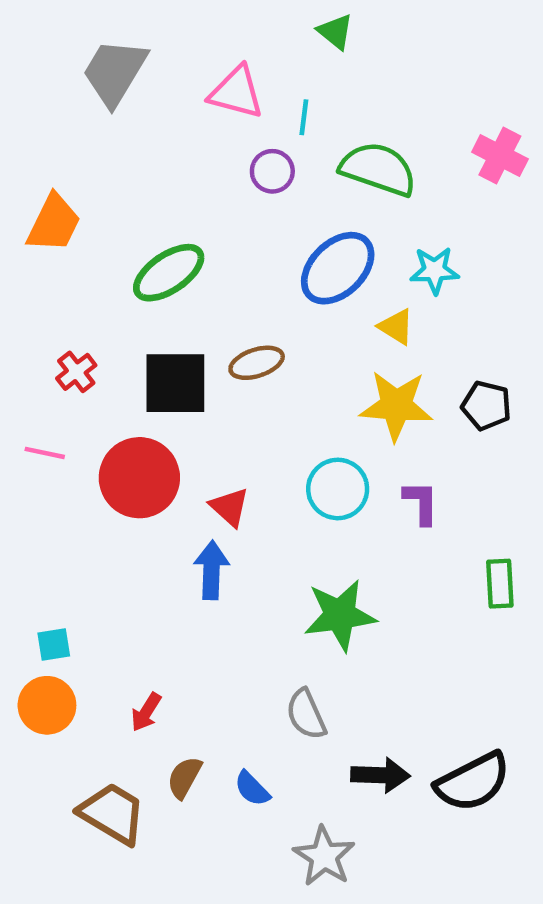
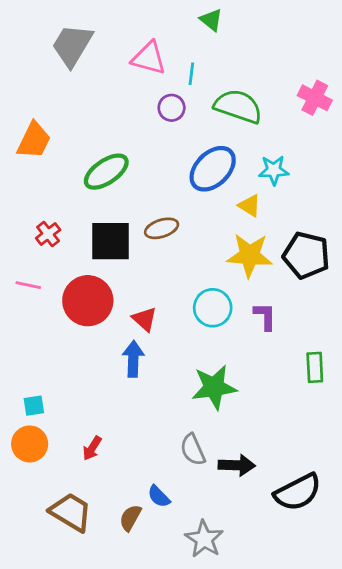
black pentagon: (486, 406) -> (306, 255), size x1.5
black arrow: (380, 775) -> (237, 465), moved
brown semicircle: (184, 777) -> (130, 518), moved

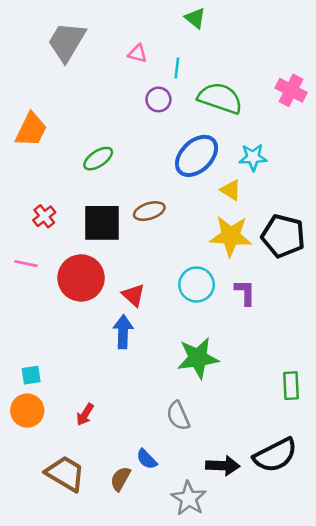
pink triangle: (149, 58) -> (137, 54), size x0.6
green ellipse: (106, 172) -> (98, 159), size x0.7
green rectangle: (315, 367) -> (291, 386), moved
black arrow: (237, 465) -> (223, 466), moved

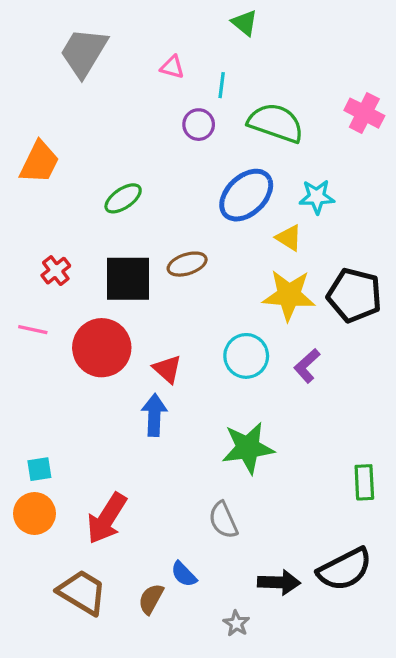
purple L-shape: (245, 292) -> (307, 366), turned -132
red arrow: (85, 414) -> (107, 518), size x1.8
gray star: (189, 498) -> (236, 623), size x0.6

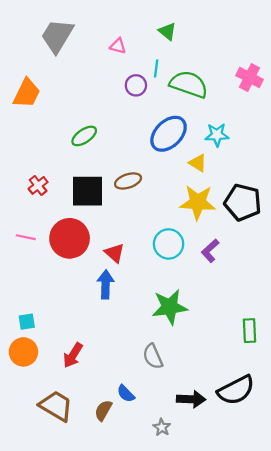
green triangle: (245, 23) -> (167, 31), moved
cyan line: (222, 85) -> (156, 68), moved
orange trapezoid: (39, 162) -> (27, 93), moved
pink line: (33, 330) -> (26, 237), moved
red arrow: (107, 518) -> (73, 355), size x0.7

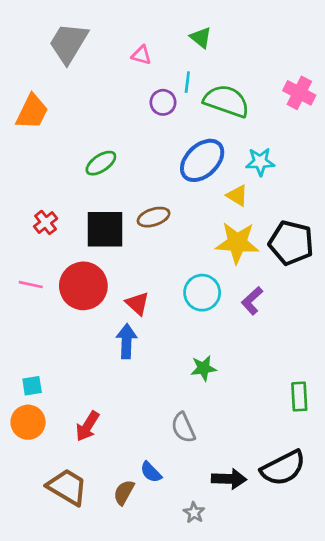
green star: (170, 307) -> (203, 368), size x0.6

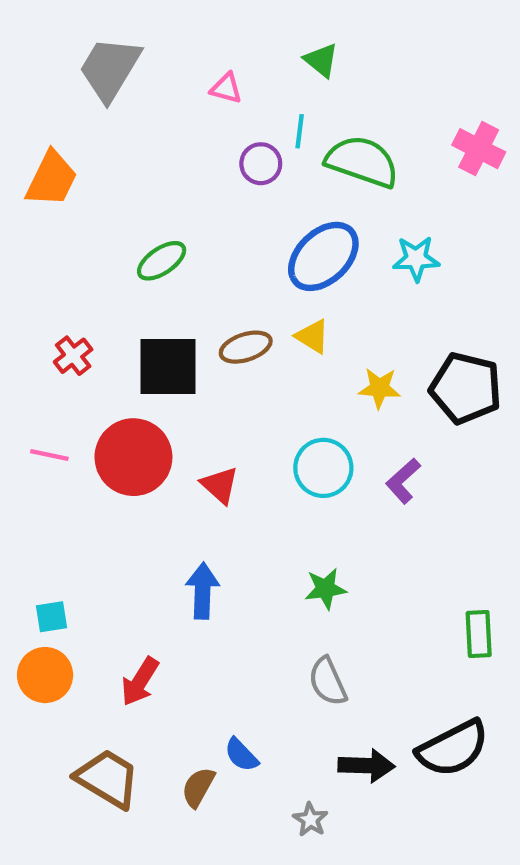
yellow triangle: (237, 195) -> (313, 336), moved
yellow star: (237, 243) -> (379, 388), size x0.6
blue arrow: (127, 341) -> (203, 591), moved
gray semicircle: (183, 428) -> (328, 681), moved

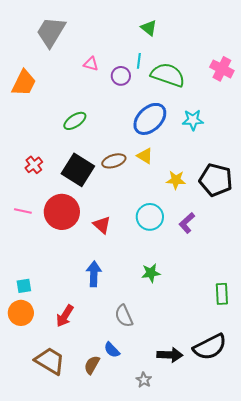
pink triangle: (226, 88) -> (91, 64), moved
black square: (168, 367) -> (78, 170), turned 32
gray semicircle: (328, 681) -> (124, 316), moved

